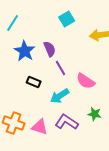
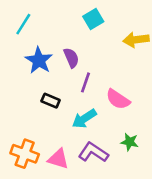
purple line: (61, 68) -> (86, 82), turned 49

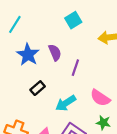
purple line: (86, 82) -> (75, 68), moved
pink semicircle: (118, 99) -> (100, 98), moved
black rectangle: (51, 101) -> (38, 88), turned -64

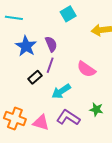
cyan line: (15, 24) -> (14, 18), turned 66
purple line: (75, 68) -> (50, 65), moved
pink semicircle: (100, 98) -> (86, 69), moved

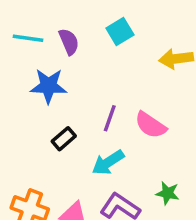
purple semicircle: (51, 44) -> (69, 42), moved
blue star: (26, 46) -> (48, 86), turned -30
purple line: (50, 65) -> (110, 118), moved

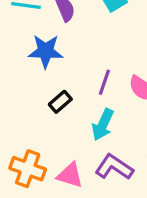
cyan arrow: (108, 162) -> (103, 125), turned -32

